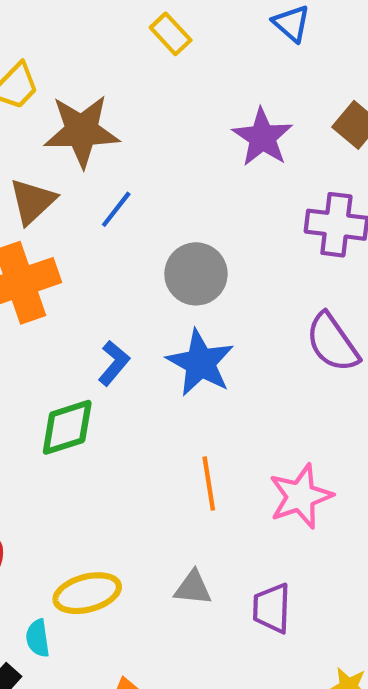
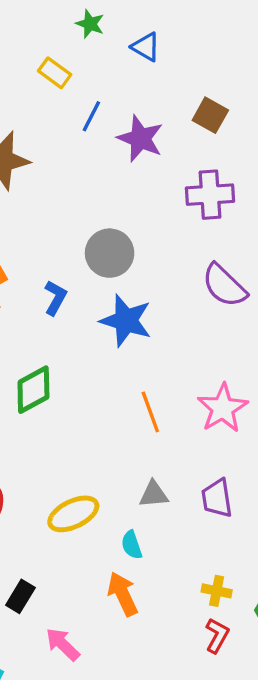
blue line: (116, 209) -> (91, 116), moved
blue L-shape: (114, 363) -> (55, 298), moved
cyan semicircle: (38, 638) -> (132, 545), moved

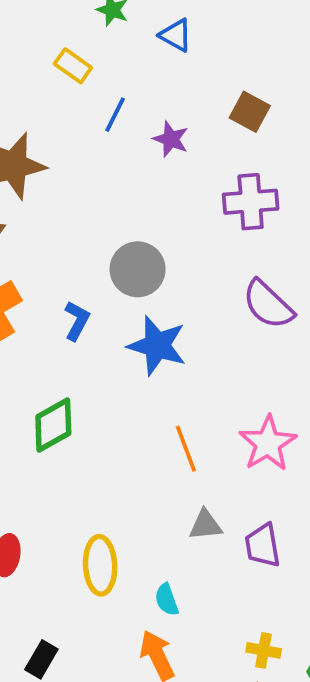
purple star: (140, 139) -> (171, 139), size x0.7
gray triangle: (154, 494) -> (205, 525), moved
yellow ellipse: (73, 514) -> (100, 565), turned -66

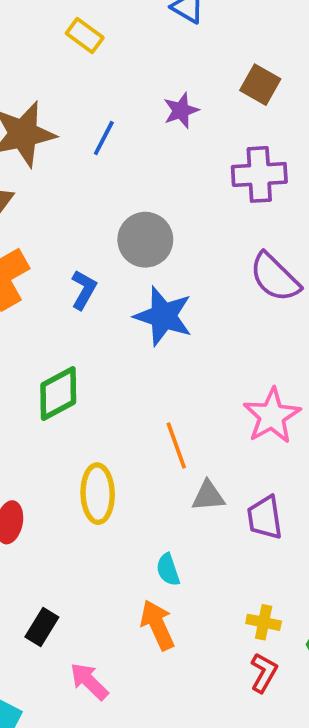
blue line: (115, 115) -> (104, 138), moved
purple star: (171, 139) -> (181, 110), turned 30
orange line: (186, 449) -> (176, 445), moved
yellow ellipse: (100, 565) -> (98, 494), moved

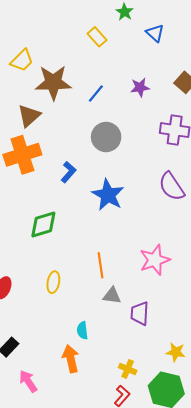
gray circle: (145, 240) -> (106, 137), moved
yellow ellipse: (98, 494) -> (53, 282), size x0.7

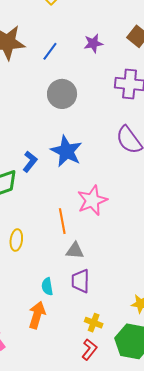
blue L-shape: (68, 172) -> (30, 162), moved
pink star: (155, 260) -> (92, 200), moved
purple trapezoid: (140, 313) -> (81, 281), moved
orange arrow: (71, 359) -> (37, 315), turned 32

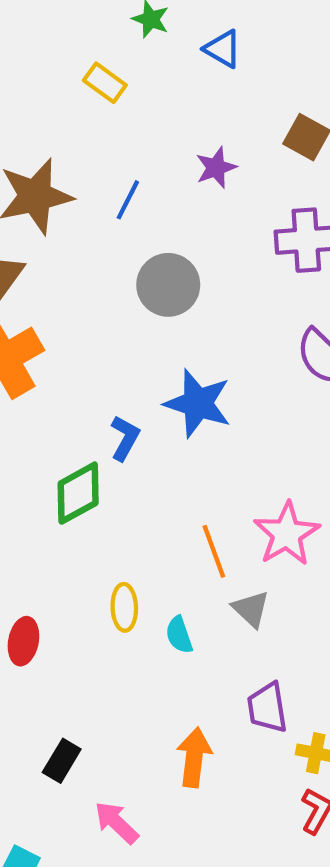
pink star: (92, 200) -> (287, 534), moved
gray triangle: (75, 251) -> (251, 609), turned 48
purple trapezoid: (81, 281) -> (267, 708), moved
cyan semicircle: (47, 286) -> (179, 635), moved

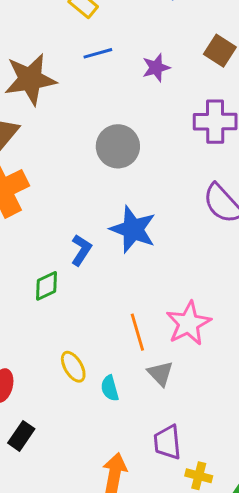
blue line: (128, 200) -> (98, 53), moved, turned 44
green diamond: (78, 493) -> (46, 286), size x0.7
yellow ellipse: (124, 607) -> (73, 367), turned -32
black rectangle: (62, 761) -> (21, 436), moved

